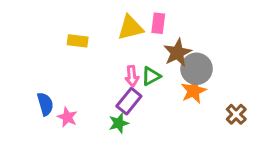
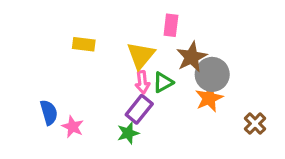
yellow triangle: (130, 28) -> (141, 55), moved, turned -36

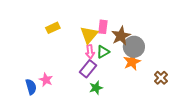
pink rectangle: (171, 25) -> (103, 27), moved
yellow rectangle: (84, 44) -> (53, 28), turned -32
blue semicircle: (49, 112) -> (31, 87), moved
green star: (128, 133) -> (96, 88), moved

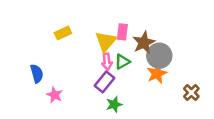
blue semicircle: (31, 87) -> (37, 74), moved

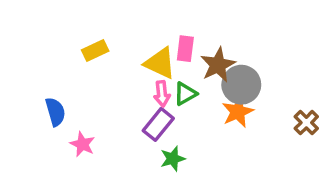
yellow triangle: (106, 41) -> (160, 63), turned -45
brown cross: (191, 93) -> (306, 123), moved

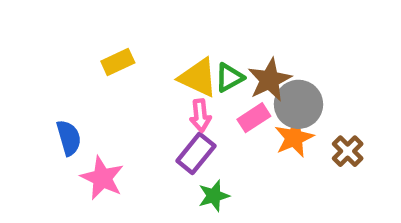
pink rectangle: (185, 49) -> (254, 118), moved, turned 50
green triangle: (185, 94) -> (229, 78), moved
brown cross: (306, 123) -> (348, 151), moved
pink star: (82, 144) -> (102, 178), size x1.4

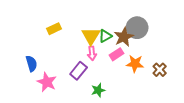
yellow triangle: (198, 78) -> (91, 36), turned 36
gray circle: (299, 104) -> (137, 28), moved
orange star: (294, 138) -> (135, 64), turned 30
purple rectangle: (196, 153) -> (79, 71), moved

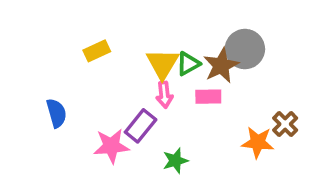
pink rectangle: (117, 54) -> (208, 97), turned 32
orange star: (135, 64) -> (258, 142), moved
pink star: (47, 82) -> (111, 146), moved, turned -30

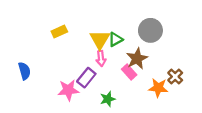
brown star: (221, 65) -> (137, 59), moved
pink rectangle: (208, 97) -> (129, 72), moved, turned 49
blue semicircle: (56, 113) -> (24, 71), moved

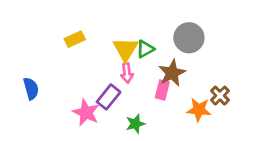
pink rectangle: (129, 72) -> (162, 90), turned 56
pink star: (68, 90) -> (86, 112), turned 30

